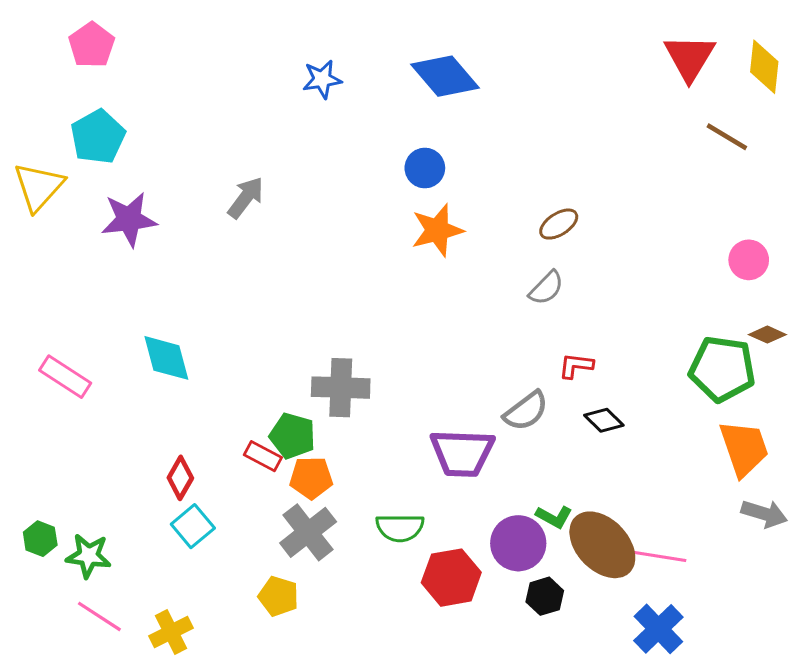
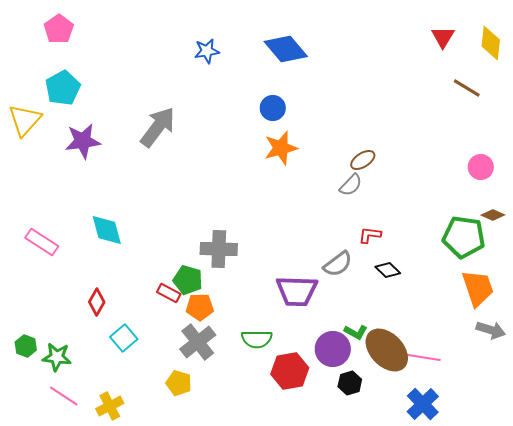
red triangle: (690, 57) -> (443, 37), size x0.7
gray arrow: (246, 198) -> (158, 127), size x1.5
brown ellipse: (559, 224) -> (363, 160), moved
red diamond: (180, 478) -> (97, 302), moved

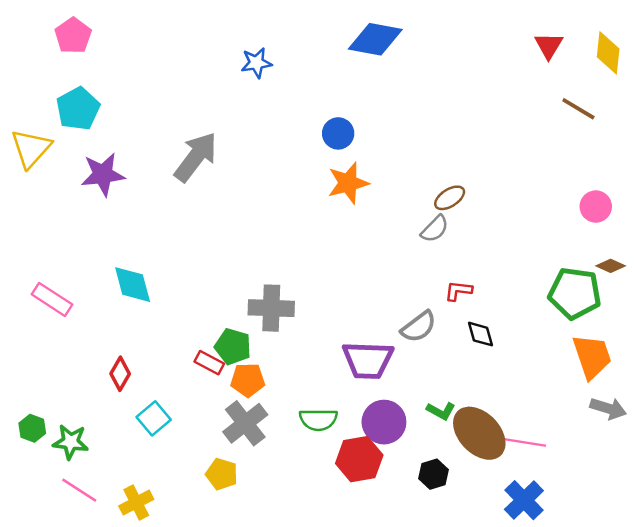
blue diamond: (286, 49) -> (375, 39), moved, turned -39
black diamond: (388, 270) -> (481, 334), turned 30
purple circle: (333, 349) -> (384, 422), moved

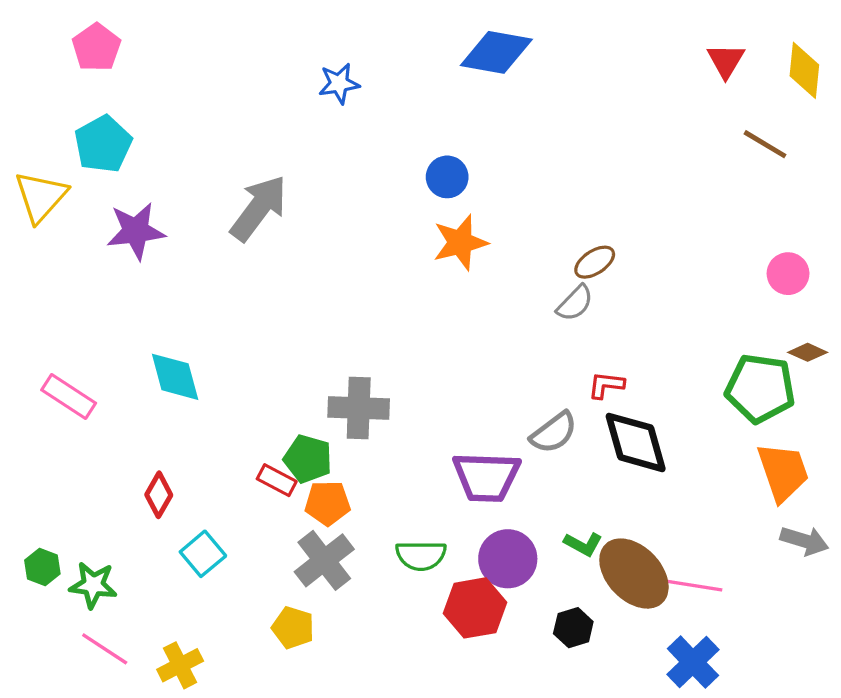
black diamond: (481, 334) -> (636, 442), size x1.8

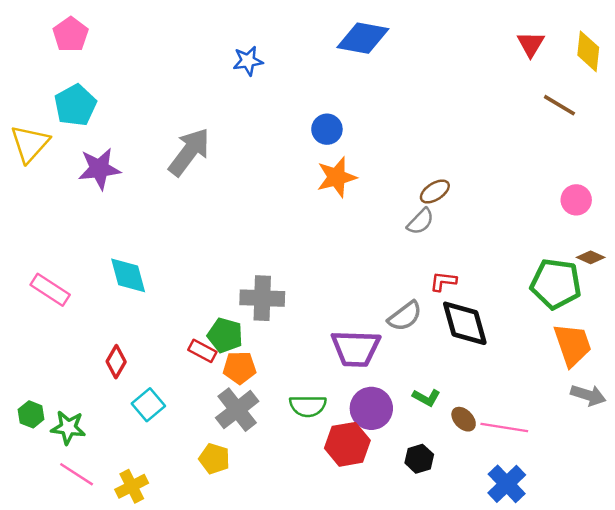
brown ellipse: (634, 574) -> (464, 419), size x0.5

